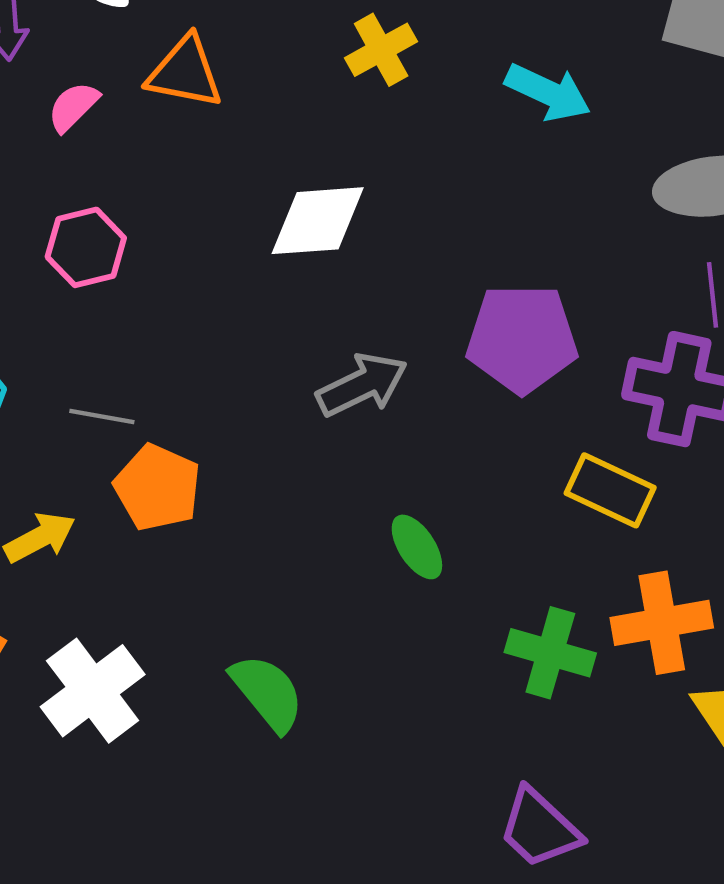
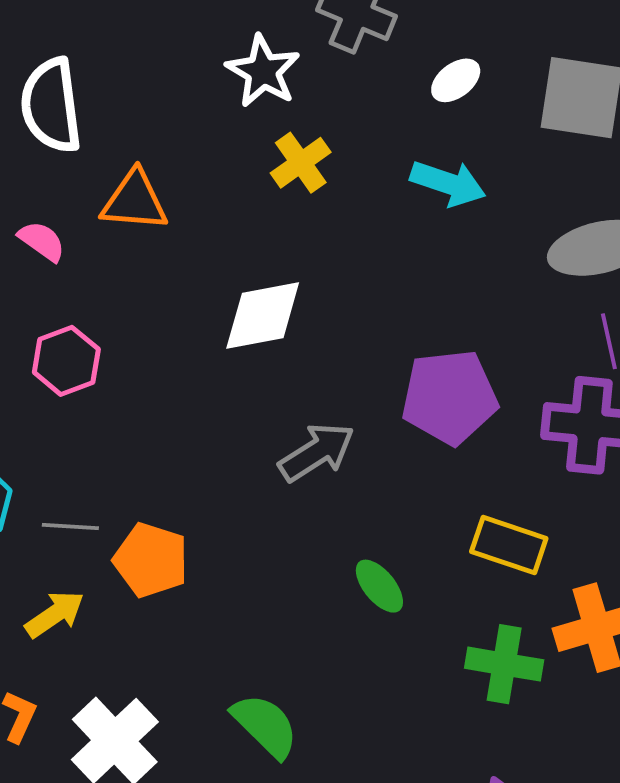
pink semicircle: (73, 107) -> (42, 241), turned 87
gray line: (102, 416) -> (70, 527), moved
yellow rectangle: (610, 490) -> (509, 545), moved

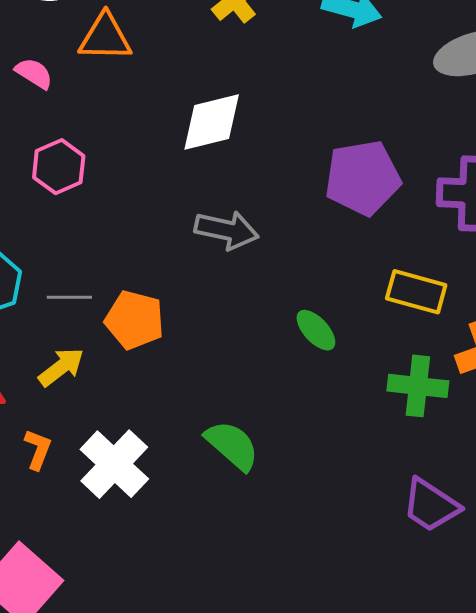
gray arrow: (317, 452) -> (226, 230), moved, turned 48

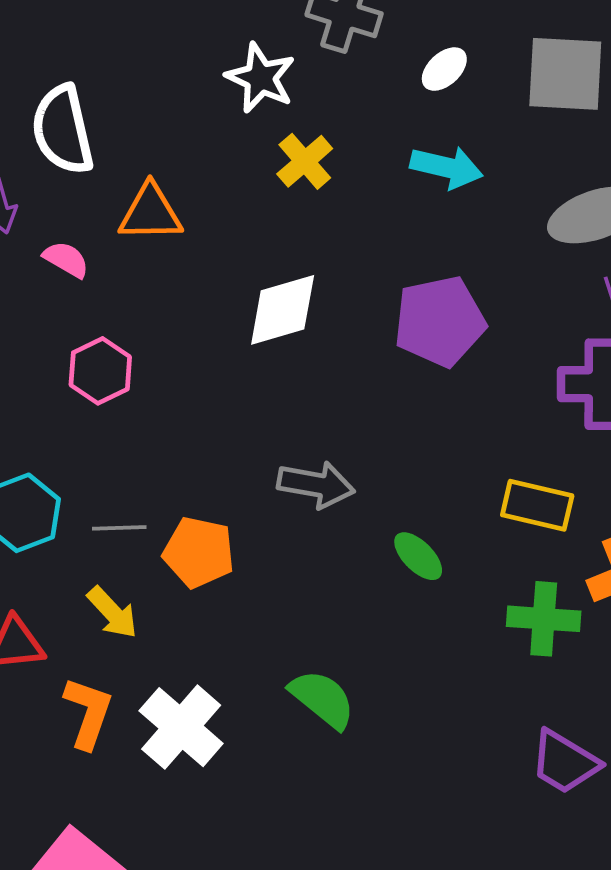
purple pentagon: (363, 178) -> (440, 321), moved
gray arrow: (226, 230) -> (316, 485), moved
yellow arrow: (61, 367) -> (113, 613), turned 87
orange L-shape: (38, 449) -> (88, 713), size x1.5

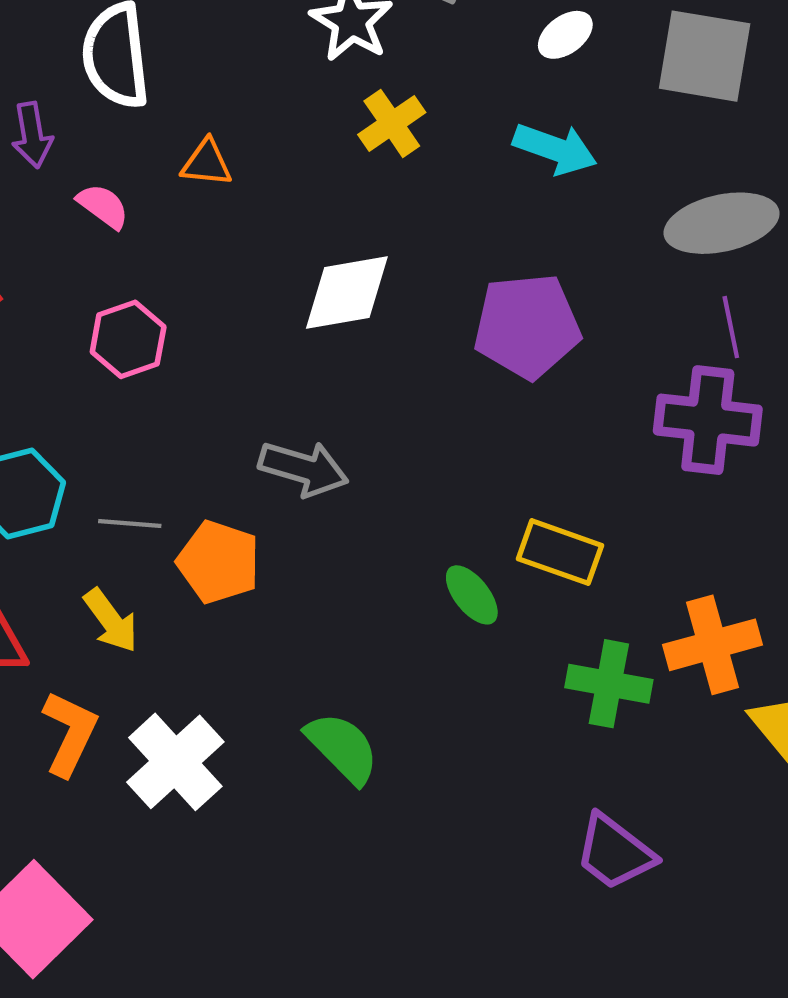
orange triangle: (150, 213) -> (207, 163), size x0.7
gray arrow: (316, 485) -> (303, 469), moved
yellow rectangle: (537, 505) -> (560, 552), moved

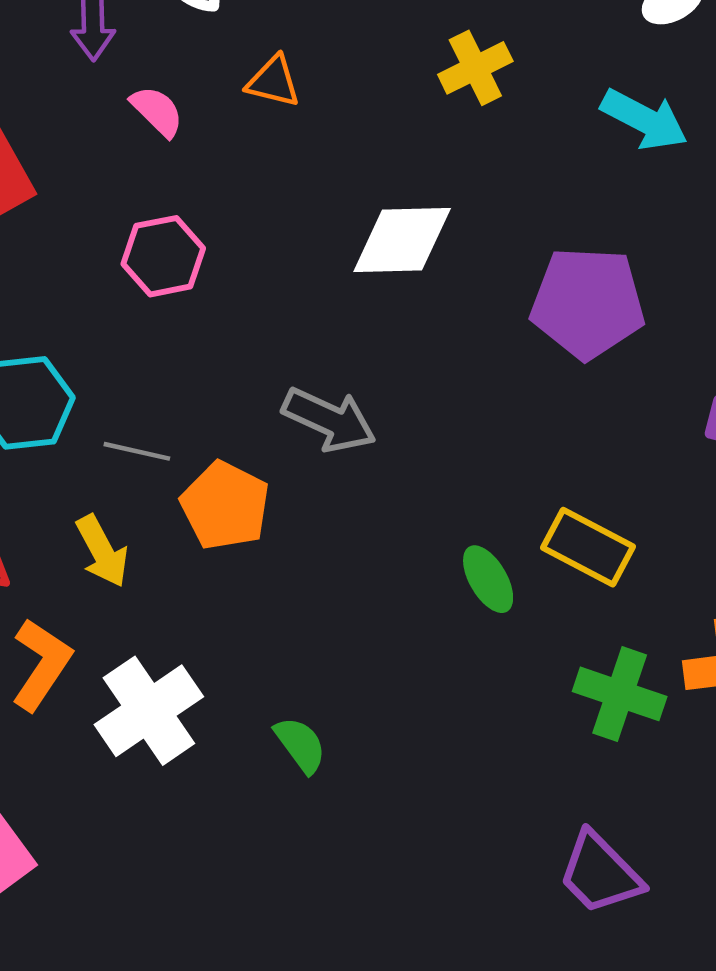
green semicircle: (342, 748) -> (300, 745), moved, size x0.7

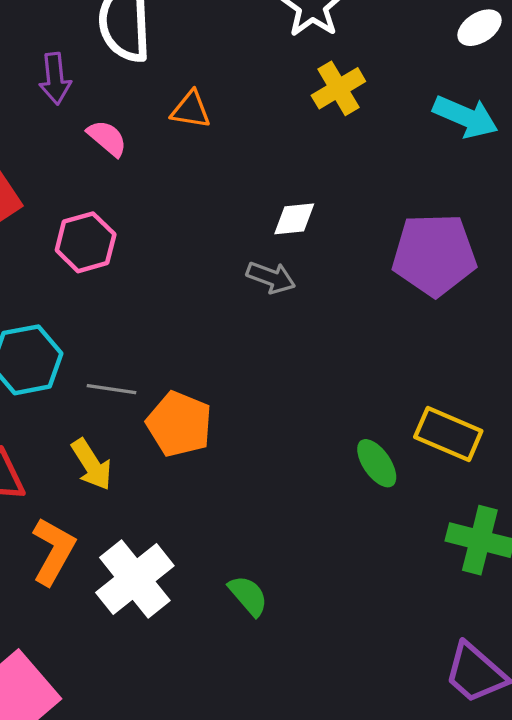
white diamond: (402, 240) -> (294, 219), size x0.6
pink hexagon: (163, 256) -> (86, 242), moved
gray arrow: (329, 420) -> (271, 277), moved, size x0.7

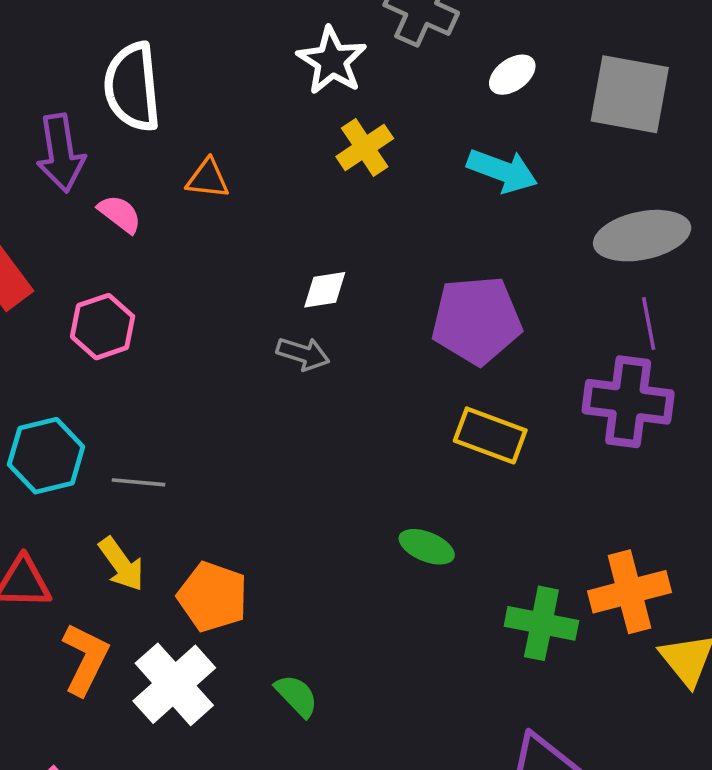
purple arrow: (55, 79) -> (61, 153), size x1.4
orange pentagon: (179, 424) -> (213, 597), moved
yellow rectangle: (448, 434) -> (490, 435), moved
green ellipse: (377, 463) -> (427, 547), turned -30

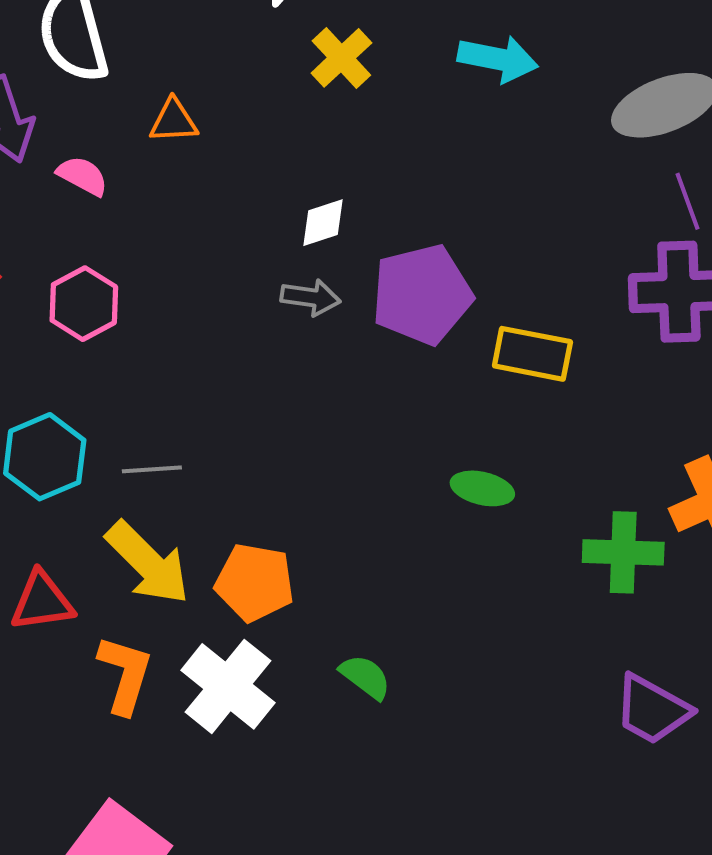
purple pentagon: (477, 320) -> (422, 295), moved
yellow arrow: (121, 564) -> (148, 563), size x1.5

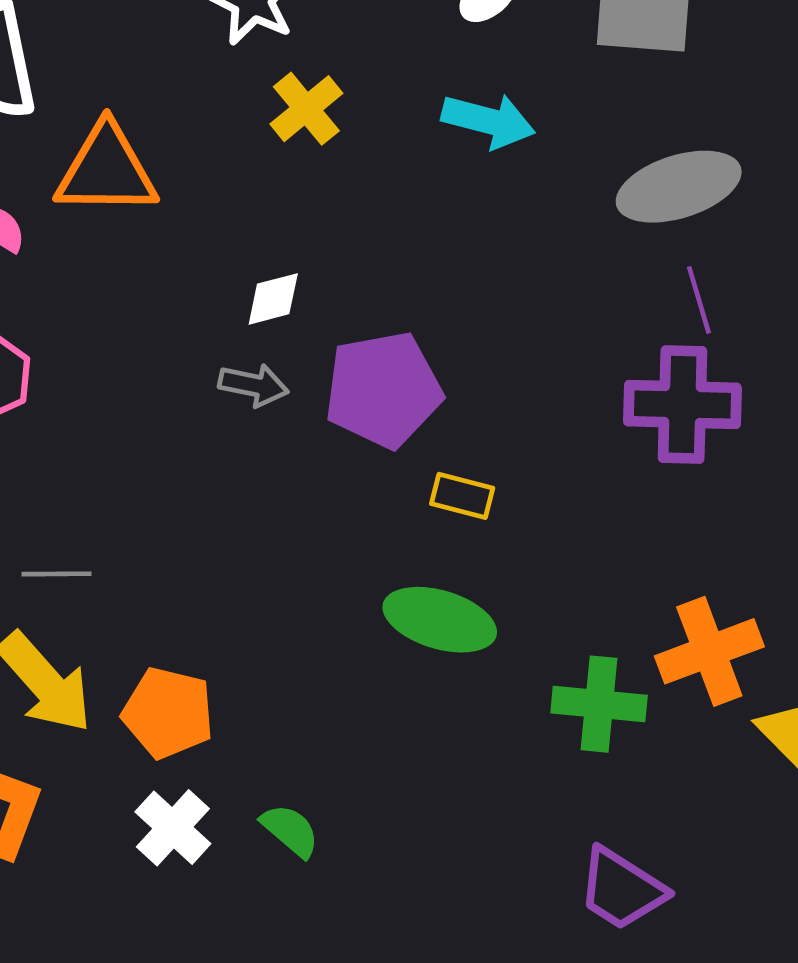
orange triangle: (173, 121) -> (106, 170), size x1.8
yellow rectangle: (532, 354) -> (462, 496), moved, size x0.7
green ellipse: (482, 488) -> (440, 620), size x1.5
white cross: (228, 686) -> (173, 828), moved, size x0.7

